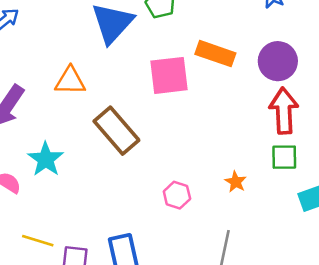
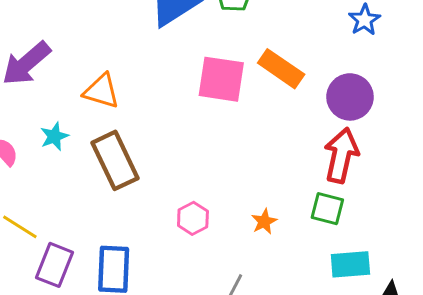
orange triangle: (70, 81) -> (101, 91), moved
brown rectangle: (116, 131) -> (115, 160), moved
cyan star: (46, 159) -> (54, 136), size x0.7

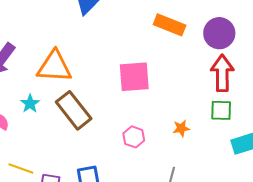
pink square: (221, 79) -> (134, 77), moved
orange triangle: (101, 91) -> (54, 67), size x1.4
orange star: (264, 222) -> (181, 128), turned 30

